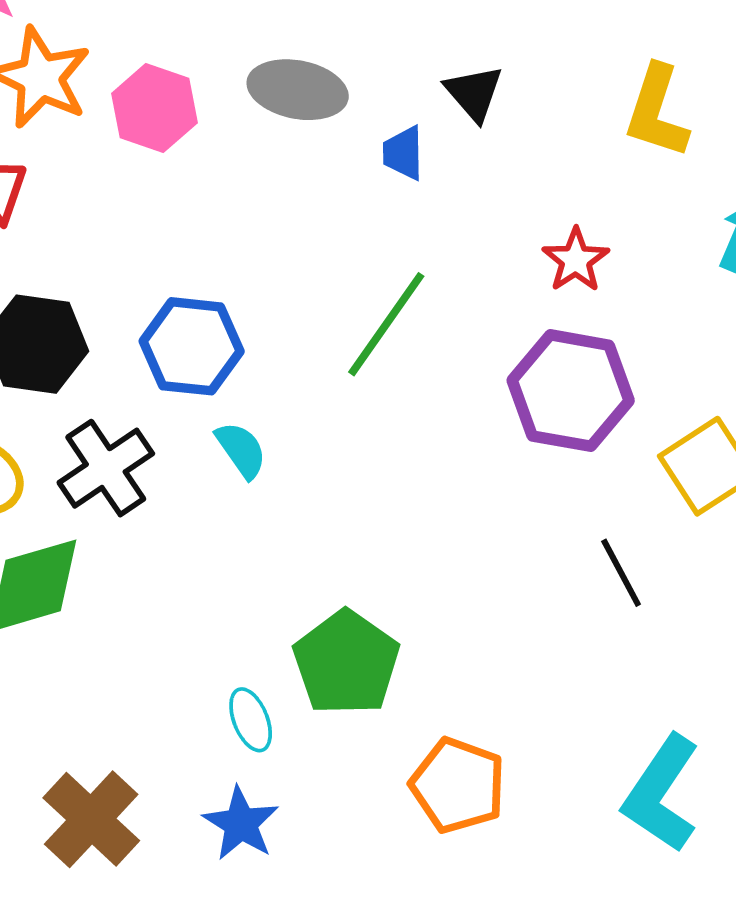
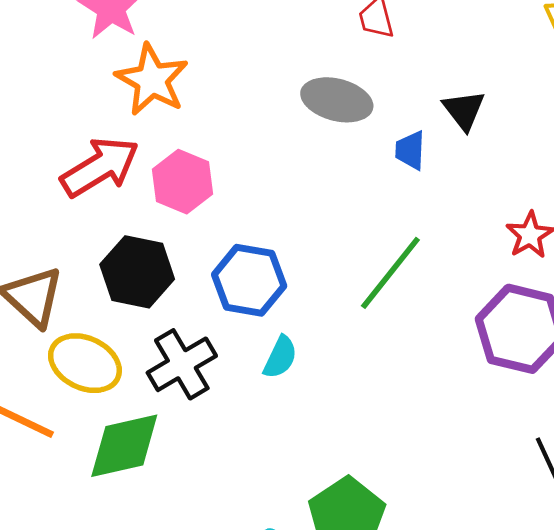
pink hexagon: (155, 108) -> (182, 182), moved
cyan semicircle: (241, 450) -> (280, 357), turned 57

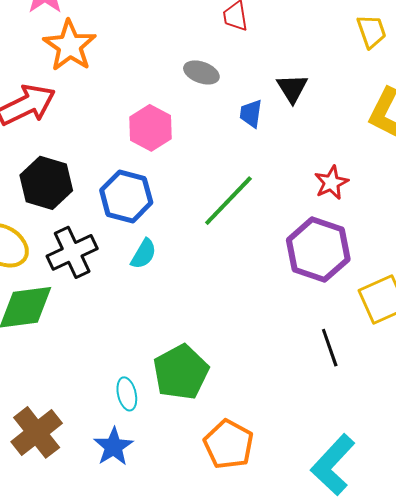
gray ellipse: (337, 100) -> (201, 72), size x0.7
pink hexagon: (182, 182) -> (151, 128), moved

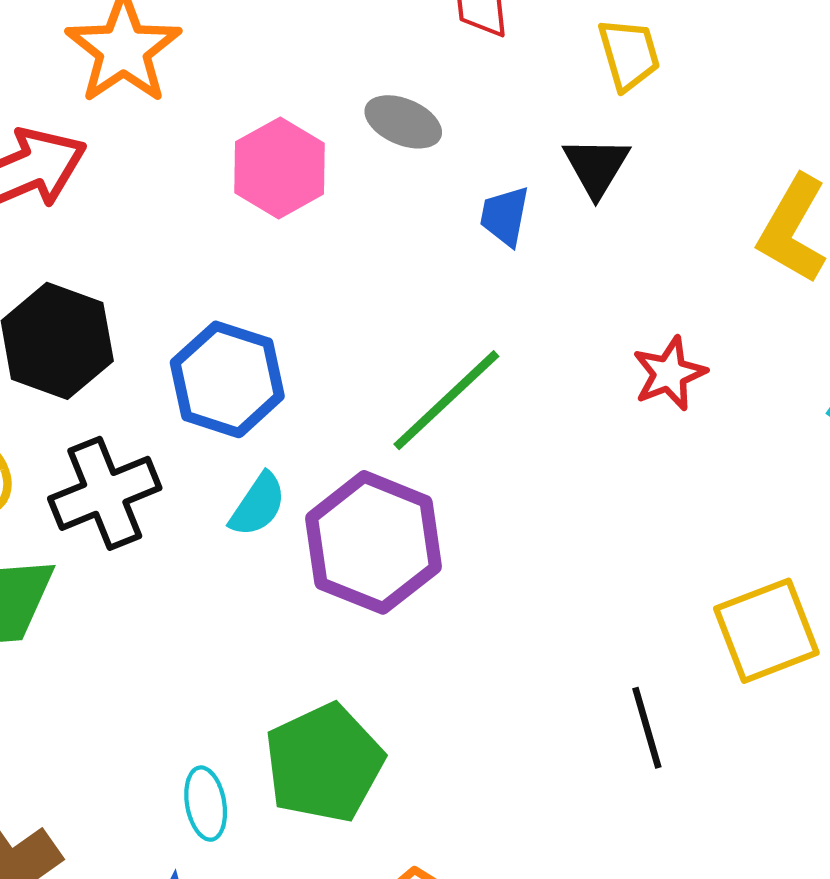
yellow trapezoid: (371, 31) -> (629, 54), moved
pink hexagon: (151, 128) -> (279, 168), moved
purple hexagon: (318, 250) -> (373, 542), moved

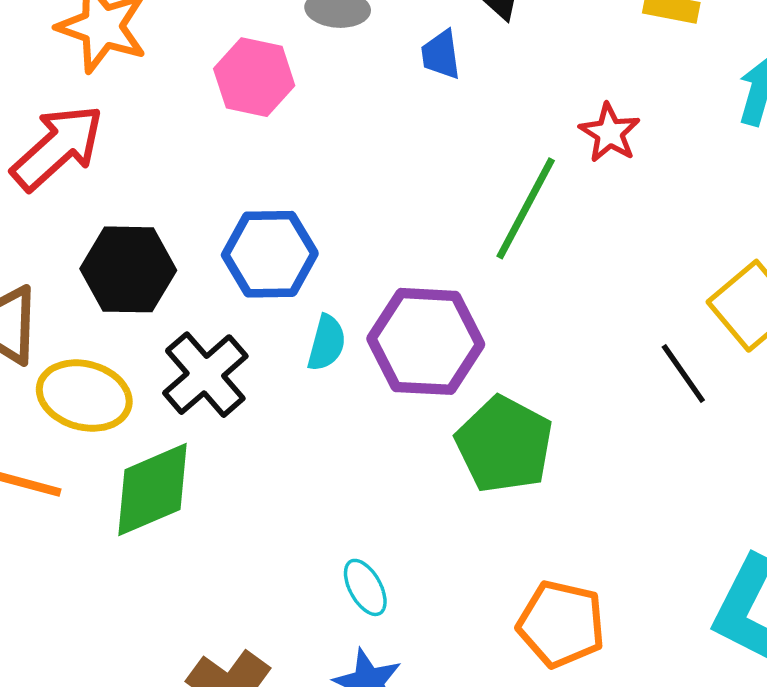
green line: (446, 400) -> (526, 208), moved
black line: (647, 728) -> (683, 374), moved
green pentagon: (324, 763) -> (504, 445), moved

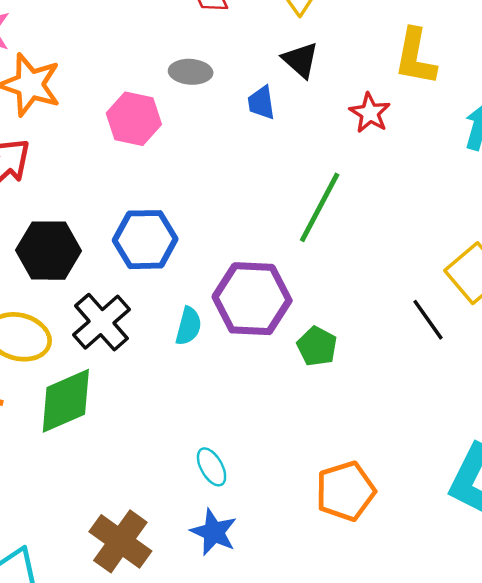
red star: (610, 133) -> (370, 113), moved
cyan semicircle: (327, 343) -> (188, 326), moved
green pentagon: (504, 445) -> (317, 346), moved, size x0.6
orange pentagon: (561, 624) -> (346, 491), turned -30

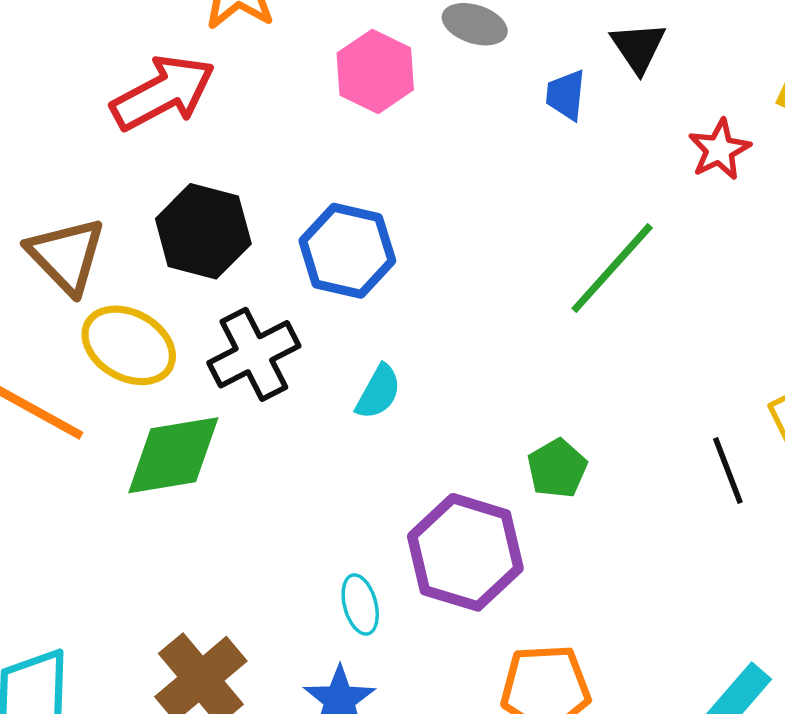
purple hexagon: (252, 299) -> (465, 552), moved

